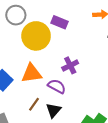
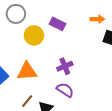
yellow circle: (36, 36) -> (34, 35), size x0.7
purple semicircle: (57, 86) -> (65, 90), moved

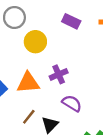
purple rectangle: (57, 24) -> (71, 21), moved
purple cross: (65, 66) -> (59, 74), moved

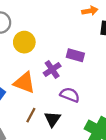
purple rectangle: (71, 21) -> (75, 55), moved
orange triangle: (28, 83) -> (24, 83), turned 35

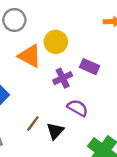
yellow circle: (24, 42) -> (56, 42), moved
orange triangle: (24, 83) -> (30, 56), moved

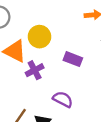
purple cross: (63, 78) -> (35, 70), moved

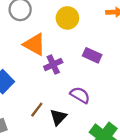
yellow circle: (39, 37) -> (67, 18), moved

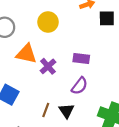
purple rectangle: (92, 55) -> (81, 58), moved
purple semicircle: (80, 95) -> (79, 86), turned 114

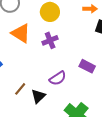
purple rectangle: (81, 58) -> (87, 66), moved
purple cross: (48, 66) -> (50, 40), moved

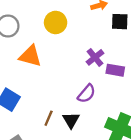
purple cross: (50, 40) -> (95, 57), moved

